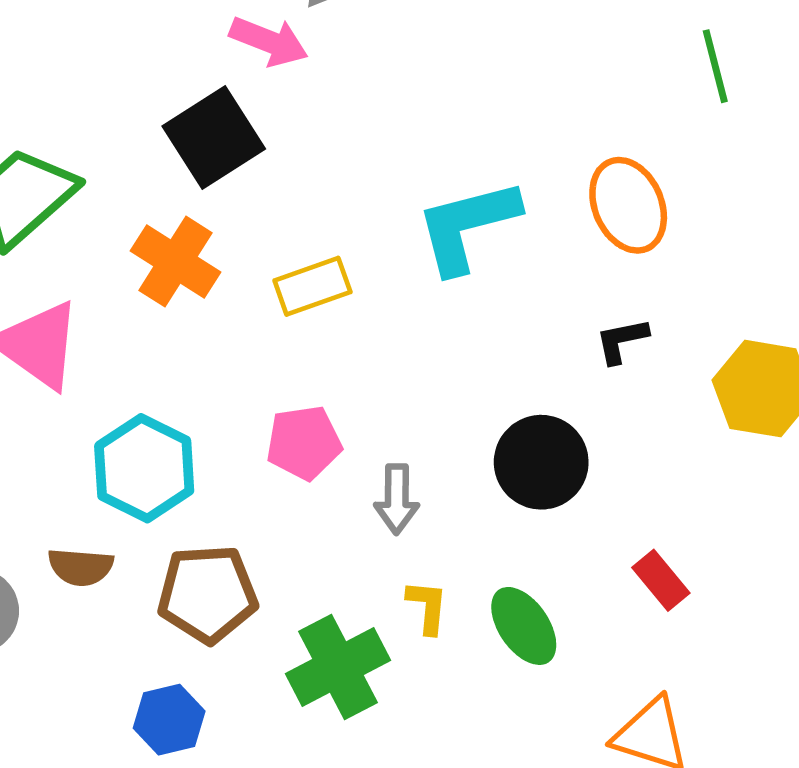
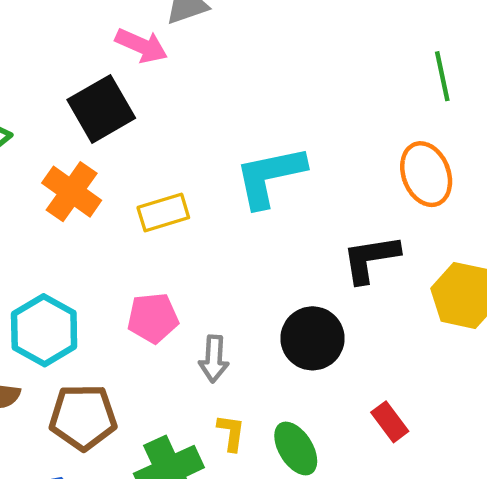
orange ellipse: (628, 205) -> (426, 174), moved
black L-shape: (622, 341) -> (371, 259), size x1.6

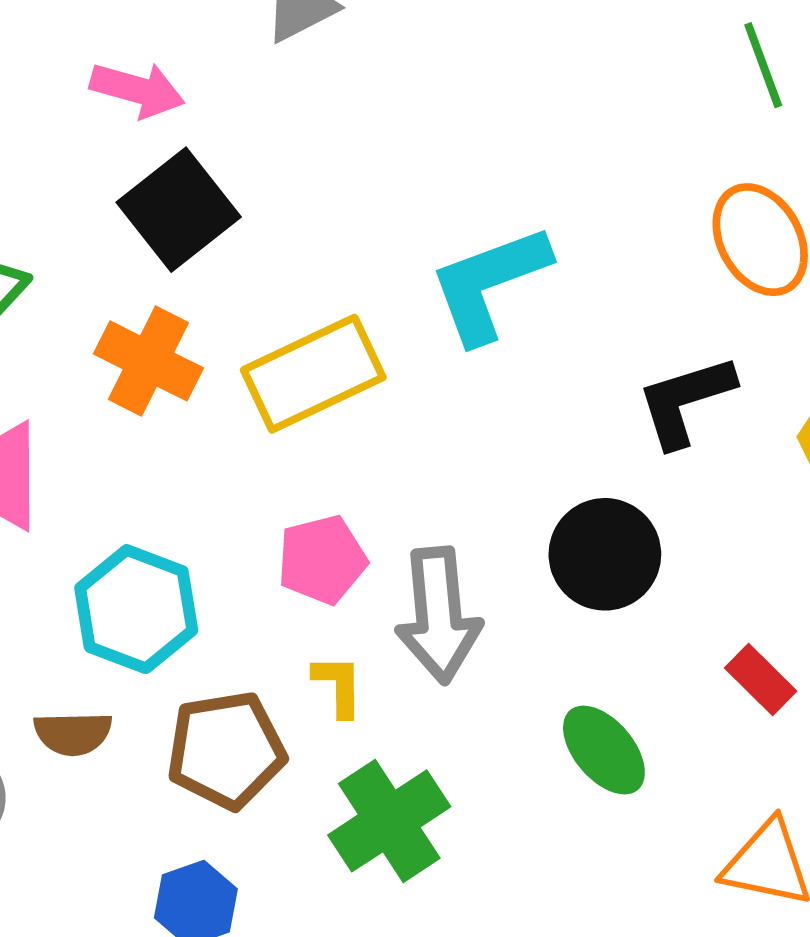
pink arrow: (141, 46) -> (137, 90), moved
yellow rectangle: (163, 212) -> (313, 374), size x1.5
gray arrow: (214, 359) -> (439, 615), size x1.6
yellow L-shape: (231, 433) -> (338, 686), moved

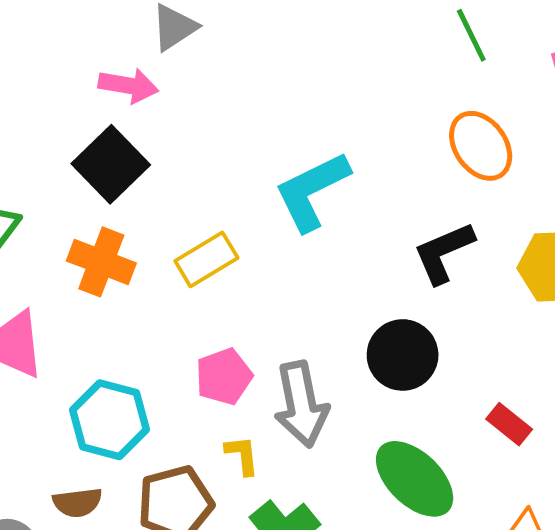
pink arrow: (137, 90) -> (128, 86), moved
yellow rectangle: (313, 374) -> (206, 259), size x0.7
green ellipse: (604, 750) -> (415, 479), size x1.4

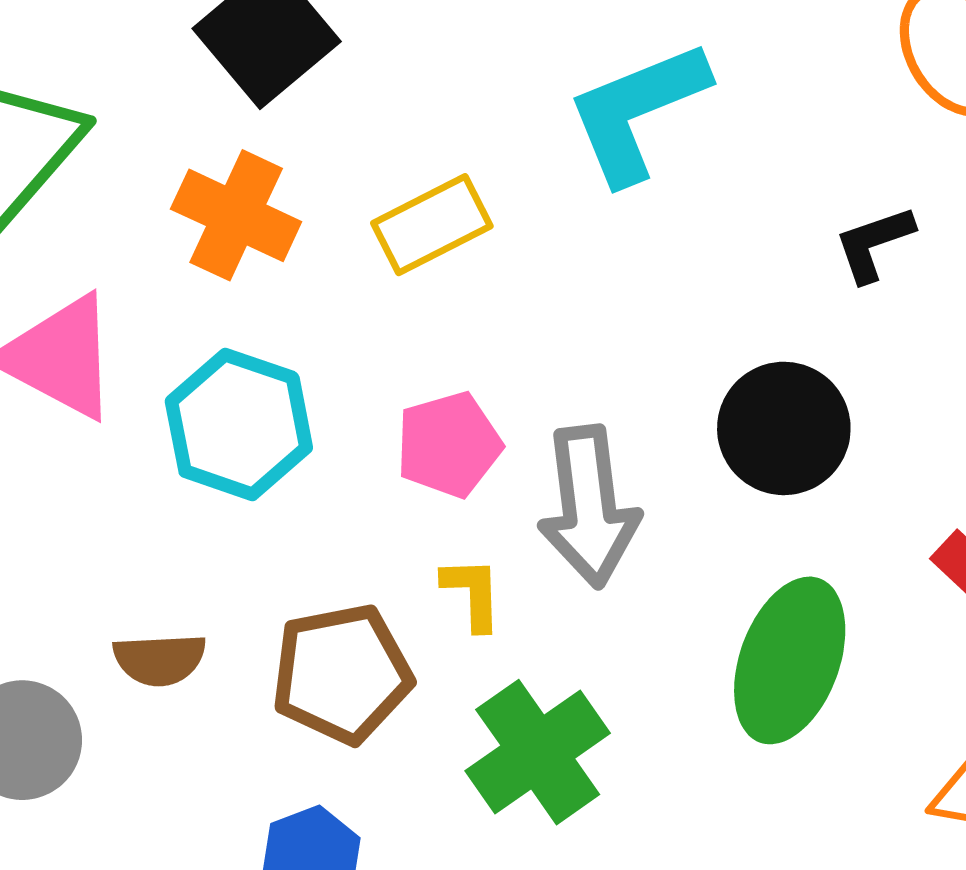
black L-shape: (444, 253) -> (874, 244), size x0.7
cyan hexagon: (109, 420) -> (239, 424), moved
green ellipse: (415, 479) -> (790, 660), turned 62

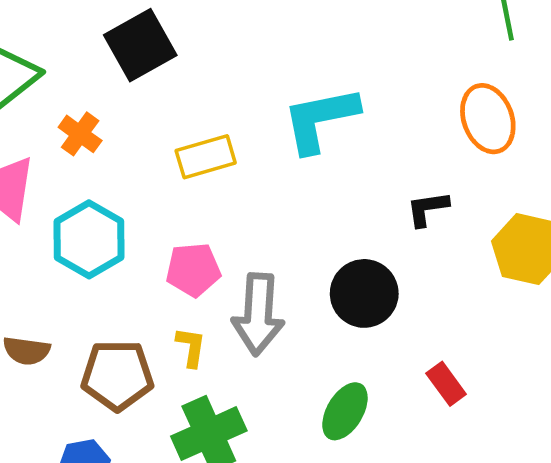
orange cross: (236, 215) -> (80, 134), moved, size x0.7
green ellipse: (790, 660) -> (345, 411), size x0.7

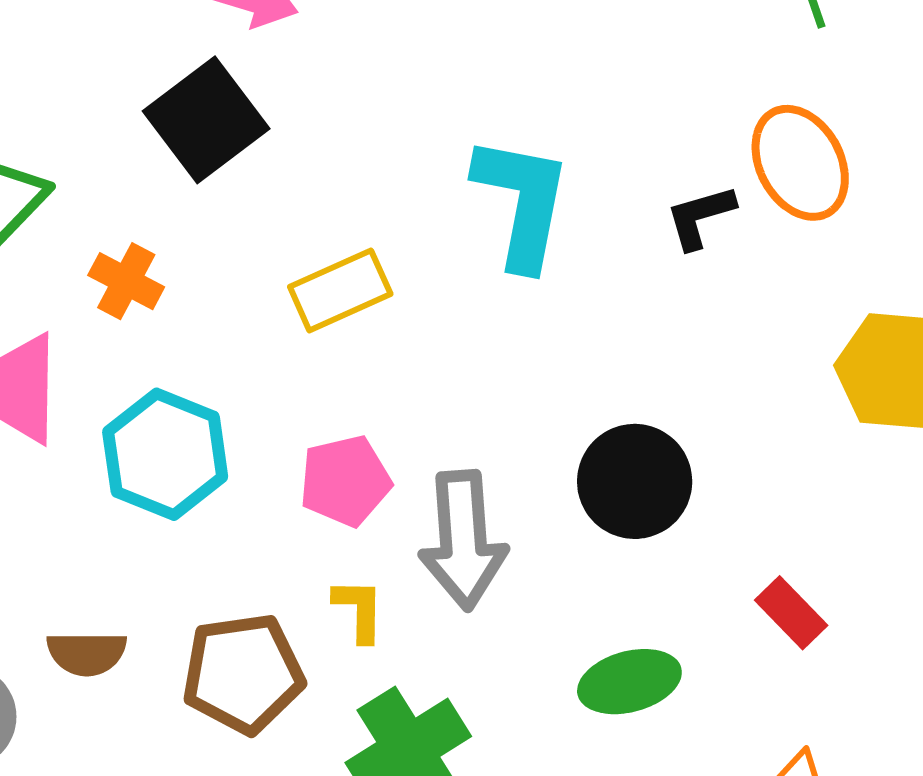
cyan L-shape: (320, 119) -> (522, 202), turned 120
black L-shape: (427, 209) -> (700, 217), moved
green ellipse: (345, 411) -> (629, 682), turned 52

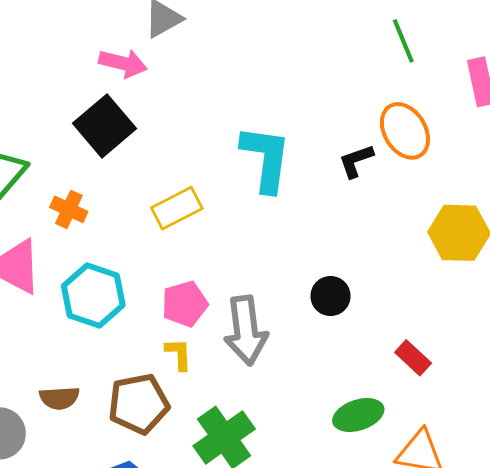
black circle: (635, 481) -> (330, 296), size x0.7
yellow L-shape: (359, 610) -> (179, 354), moved
green ellipse: (629, 682) -> (358, 415), moved

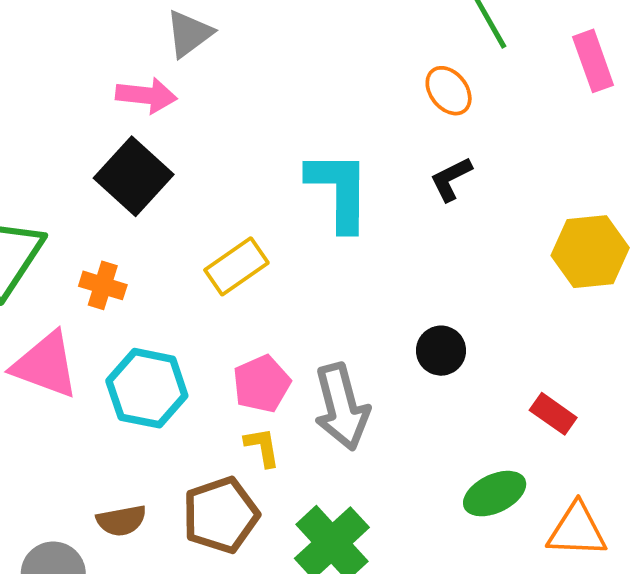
orange ellipse: (405, 131) -> (449, 91), moved, size x0.7

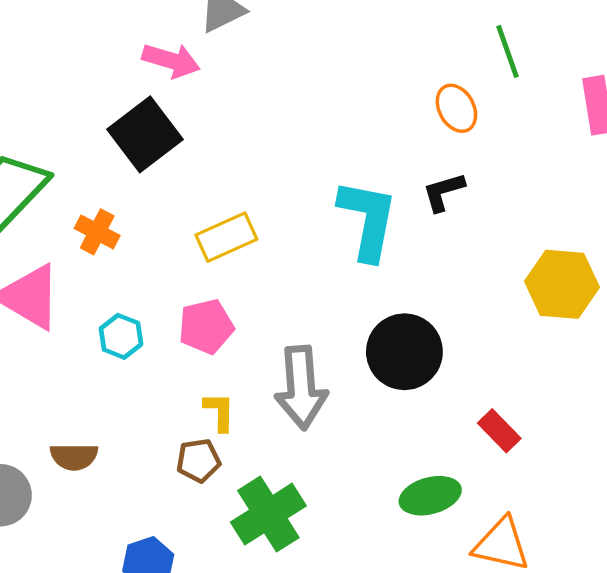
cyan L-shape: (339, 191) -> (368, 220), moved
black circle: (441, 351) -> (404, 352), size x1.6
pink pentagon: (262, 384) -> (206, 327), moved
cyan hexagon: (147, 388) -> (121, 336), size x0.6
brown pentagon: (221, 515) -> (198, 461), moved, size x0.6

